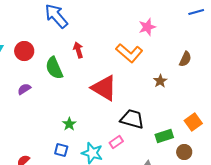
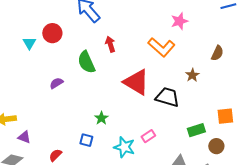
red circle: (24, 51) -> (52, 33), moved
black trapezoid: (132, 119) -> (167, 97), moved
orange square: (193, 122) -> (225, 116), turned 30
blue square: (61, 150) -> (86, 140), moved

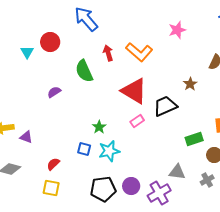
orange L-shape: (161, 47) -> (139, 52), moved
black trapezoid: (167, 97) -> (165, 106), turned -40
pink rectangle: (148, 136) -> (137, 121), moved
purple triangle: (24, 137) -> (26, 137), moved
cyan star: (124, 147) -> (109, 151), moved, turned -30

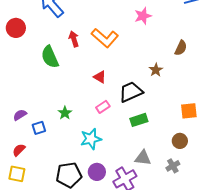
red triangle: (134, 91) -> (100, 77), size x0.5
purple semicircle: (54, 92) -> (20, 115), moved
green rectangle: (194, 139) -> (139, 120), moved
blue square: (84, 149) -> (39, 128), moved, turned -32
cyan star: (109, 151) -> (91, 139), moved

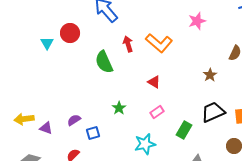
black trapezoid: (131, 92) -> (213, 112), moved
green star: (65, 113) -> (119, 108), moved
green rectangle: (139, 120) -> (184, 130), moved, turned -42

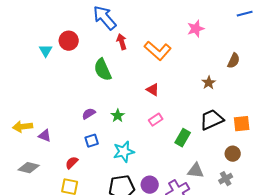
red arrow: (128, 44) -> (122, 42), moved
purple semicircle: (74, 120) -> (89, 114), moved
cyan star: (145, 144) -> (124, 152), moved

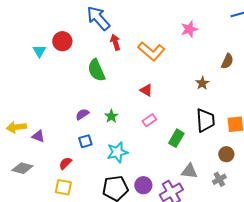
black trapezoid: (212, 120) -> (205, 120), turned 110

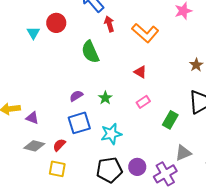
blue square: (85, 141) -> (79, 123), size x1.6
gray diamond: (22, 168) -> (34, 146), moved
gray triangle: (189, 171) -> (183, 153), turned -30

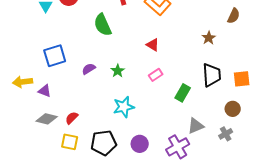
blue square: (79, 123) -> (55, 56), moved
purple circle: (137, 167) -> (140, 144), moved
black pentagon: (109, 170) -> (104, 143), moved

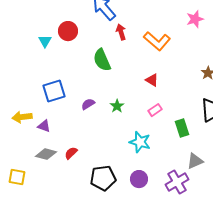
green rectangle: (183, 93) -> (182, 128), turned -48
cyan star: (124, 107) -> (140, 142), moved, turned 30
yellow square: (70, 142) -> (17, 177), moved

